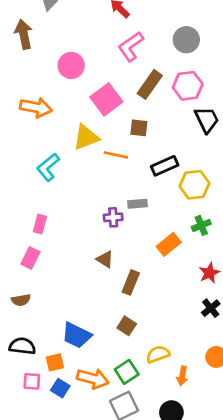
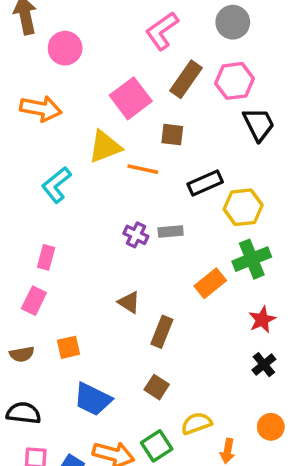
pink circle: (71, 65) -> (65, 48), moved
purple cross: (113, 217) -> (136, 235), moved, turned 30
green cross: (201, 225) -> (252, 259), size x1.5
orange square: (55, 362) -> (69, 347), moved

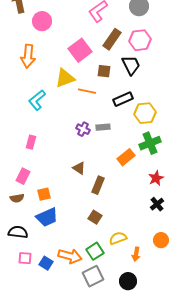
orange arrow: (41, 109) -> (28, 56), turned 85
black trapezoid: (259, 124) -> (131, 65), moved
pink rectangle: (34, 301) -> (23, 176), moved
blue trapezoid: (93, 399) -> (47, 217), moved, turned -50

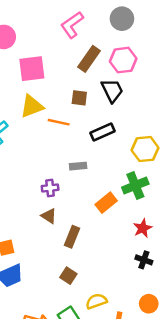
pink square: (80, 50) -> (32, 69), moved, turned 30
yellow hexagon: (145, 113) -> (145, 149), moved
purple cross: (83, 129) -> (50, 188), moved, turned -32
black cross: (157, 204) -> (144, 260), turned -32

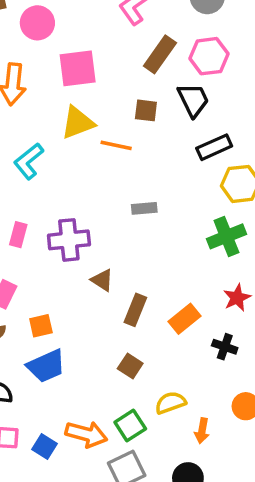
black rectangle: (102, 132) -> (214, 147), moved
purple cross: (50, 188) -> (69, 240), moved, size x1.6
orange rectangle: (106, 203) -> (184, 319), moved
black cross: (144, 260) -> (225, 347), moved

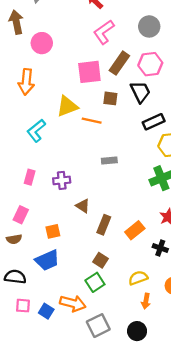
pink square: (78, 68) -> (89, 72), moved
purple cross: (69, 240) -> (62, 180), size x0.7
orange square: (41, 326) -> (53, 231), moved
yellow semicircle: (170, 403) -> (138, 278), moved
green square: (130, 425) -> (95, 282), moved

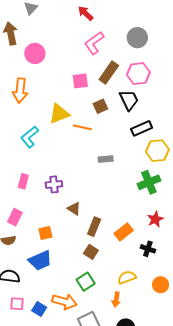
pink square: (89, 72) -> (80, 81), size x0.7
brown square: (110, 98) -> (100, 106), turned -32
gray rectangle: (109, 160) -> (106, 159), moved
brown square: (100, 260) -> (91, 252), moved
orange arrow: (146, 301) -> (116, 299), moved

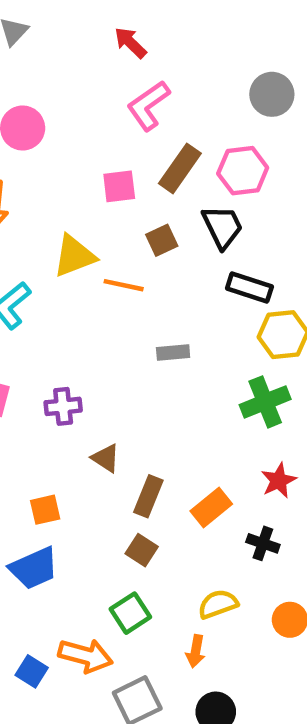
gray circle: (137, 38) -> (272, 94), moved
black rectangle: (142, 128) -> (249, 287), turned 42

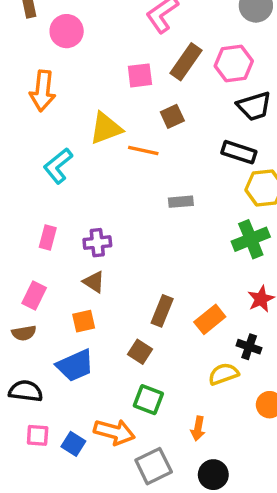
black trapezoid: (222, 227) -> (254, 106), moved, turned 99
brown triangle: (106, 458) -> (94, 282), moved
brown square: (142, 550) -> (140, 352), moved
yellow semicircle: (218, 604) -> (224, 374), moved
green square: (130, 613) -> (148, 400), turned -36

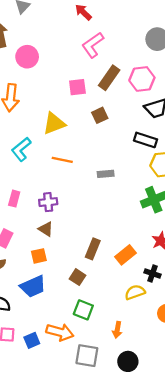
orange line: (143, 150) -> (62, 160), moved
blue square: (73, 444) -> (32, 340), turned 35
gray square: (154, 466) -> (87, 356), turned 35

